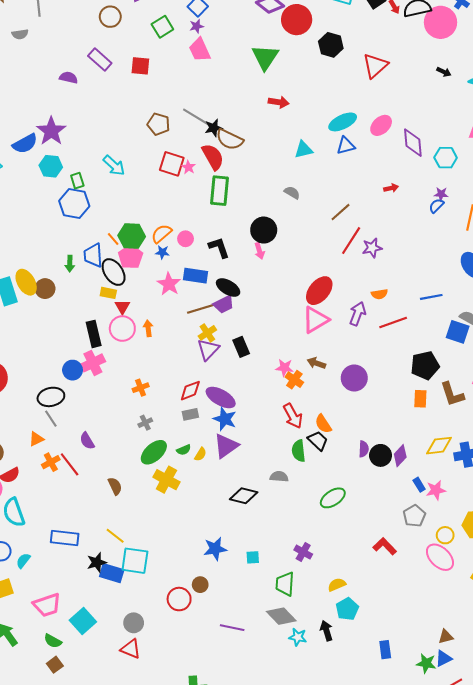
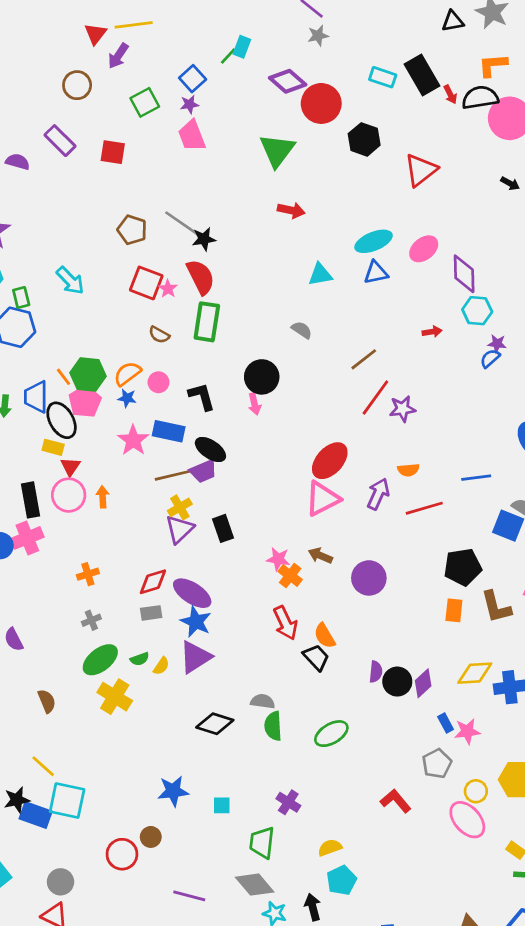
brown semicircle: (230, 140) -> (159, 335), moved, size x0.6
cyan hexagon: (446, 158) -> (477, 311), moved
green semicircle: (299, 451) -> (273, 726), moved

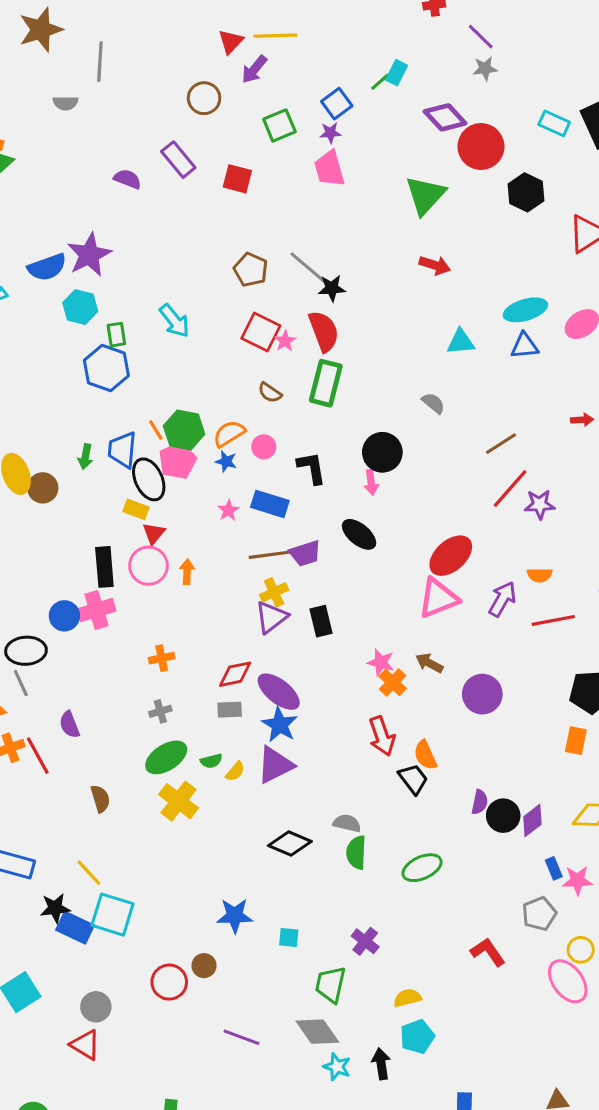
pink star: (133, 440) -> (228, 510), size x0.6
black ellipse: (210, 449) -> (359, 534), moved

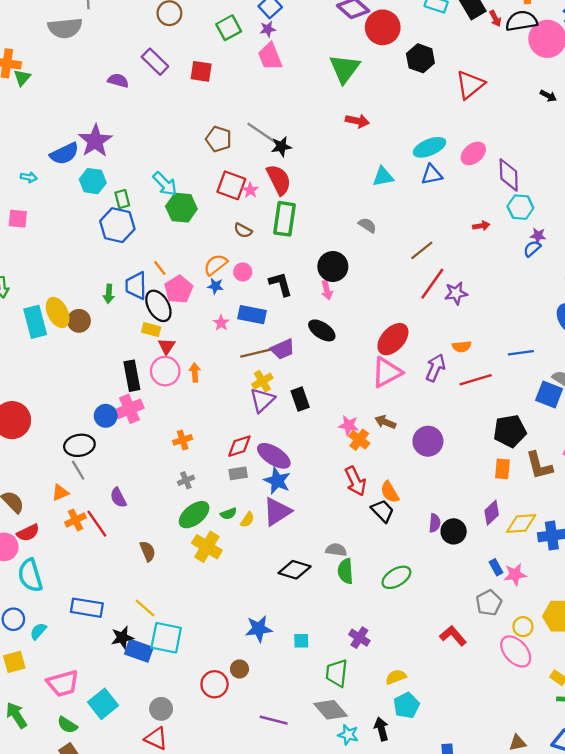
gray semicircle: (65, 103) -> (65, 28), size x1.8
green hexagon: (184, 430) -> (181, 208), moved
purple diamond: (532, 820) -> (492, 513), moved

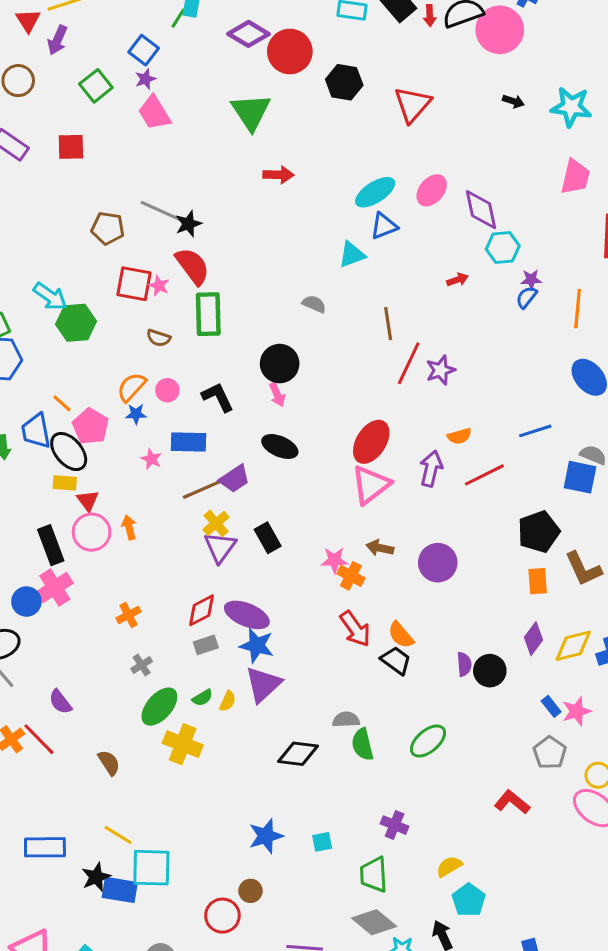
red arrow: (495, 18) -> (430, 16), turned 35
cyan triangle: (383, 177) -> (352, 255), moved
brown line: (422, 250) -> (388, 324), turned -50

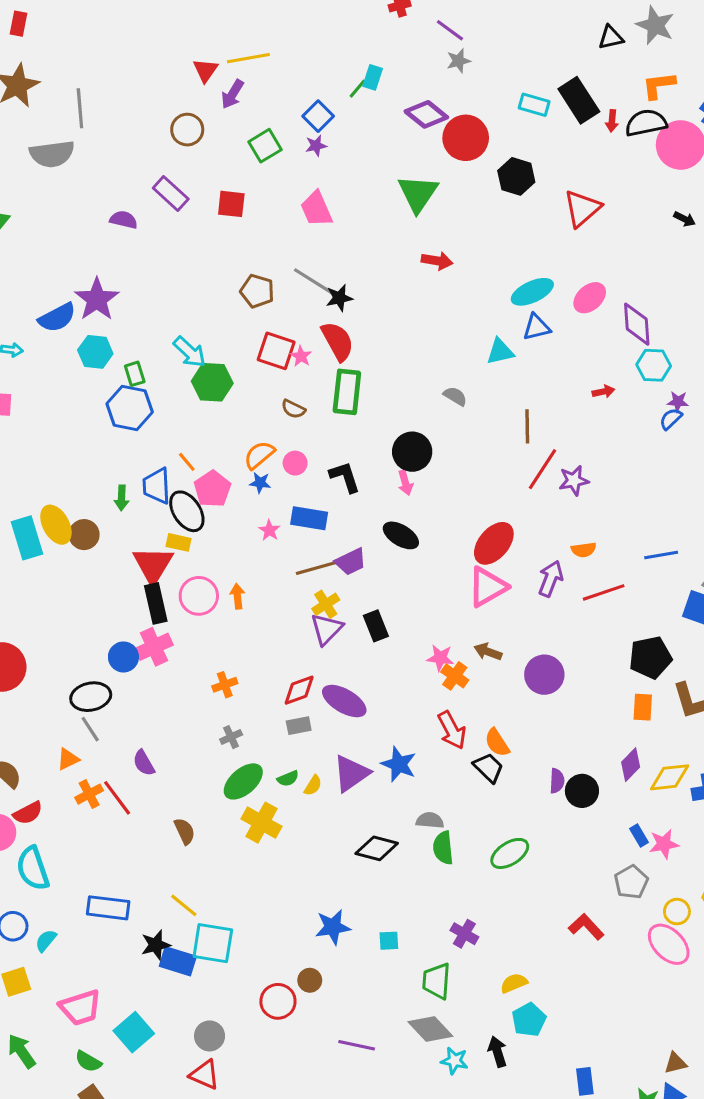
pink trapezoid: (154, 113) -> (316, 209), moved
red triangle: (88, 501) -> (153, 565), moved, size x1.8
blue star: (257, 646) -> (399, 764), moved

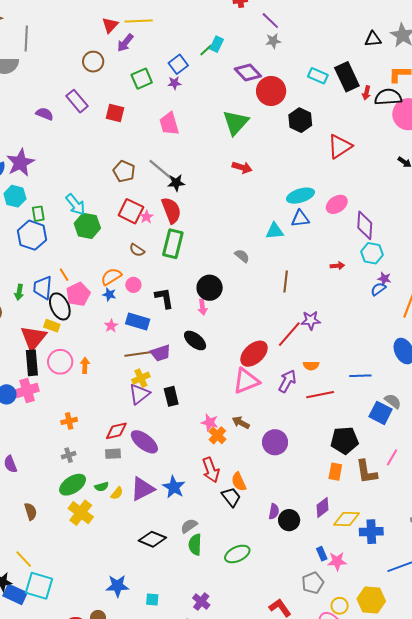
red line: (542, 469) -> (289, 334), moved
gray semicircle: (430, 820) -> (189, 526), turned -48

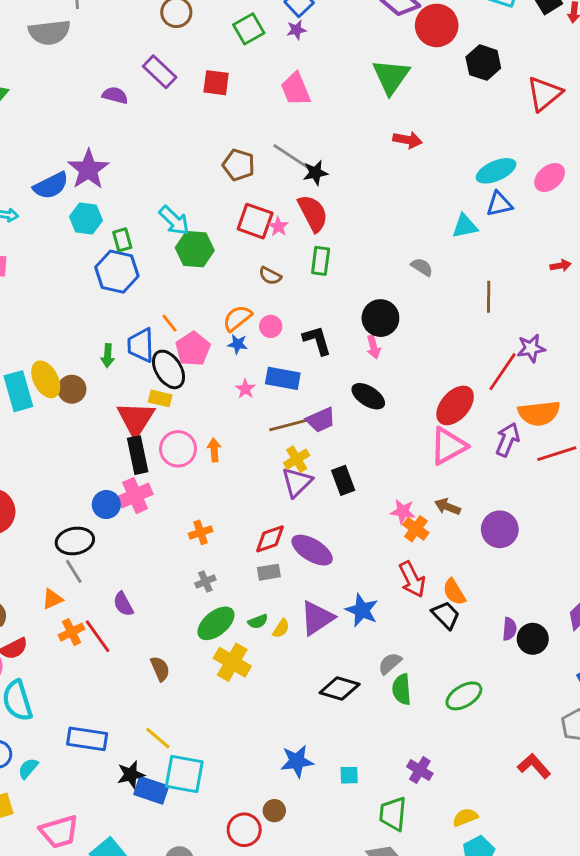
green rectangle: (173, 244) -> (321, 261), size x0.7
orange semicircle: (311, 366) -> (539, 413), size x1.8

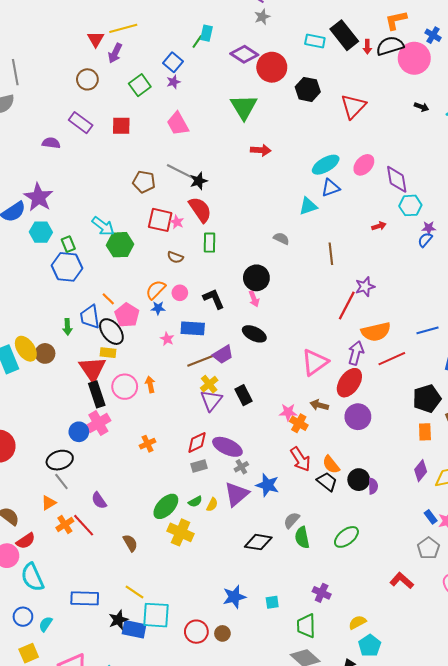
red ellipse: (455, 405) -> (349, 383), moved
gray cross: (205, 582) -> (241, 467), moved
black circle: (533, 639) -> (359, 480), moved
red circle: (244, 830) -> (196, 632), moved

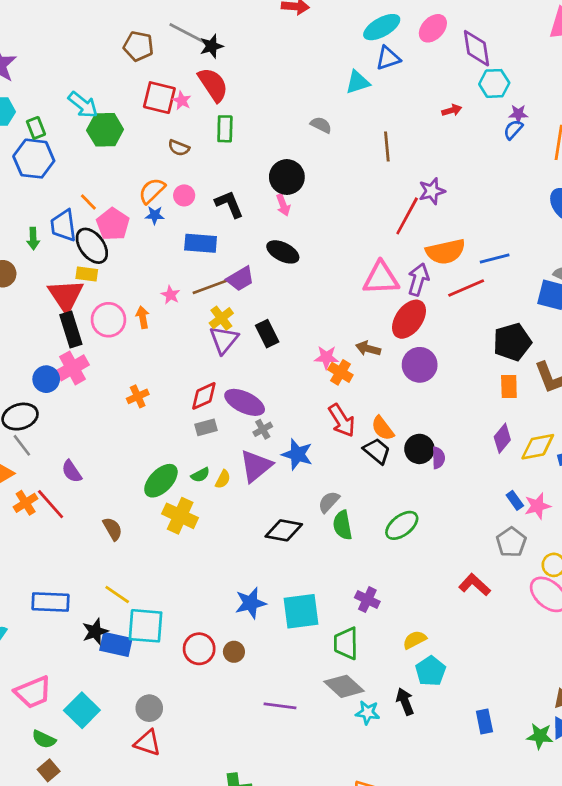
blue line: (427, 330) -> (495, 259), moved
pink star: (167, 339) -> (170, 295), moved
pink triangle: (315, 362) -> (381, 278), moved, turned 32
cyan square: (272, 602) -> (301, 611), size x2.0

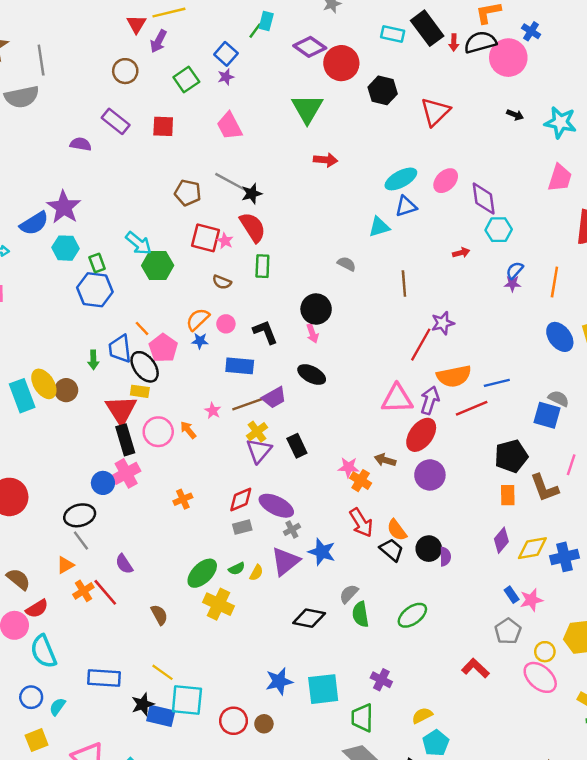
purple star: (518, 114) -> (512, 284), moved
orange arrow: (143, 317) -> (188, 430), turned -30

